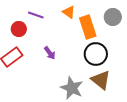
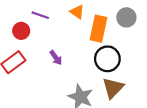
orange rectangle: (88, 27) -> (98, 29), turned 30
brown triangle: (101, 80) -> (113, 88), turned 35

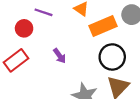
orange rectangle: (98, 29) -> (103, 26), turned 55

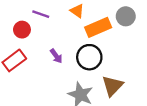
black circle: (112, 57) -> (89, 57), moved

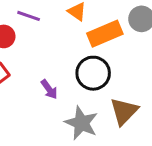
purple arrow: (56, 56) -> (49, 89), moved

